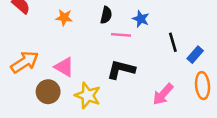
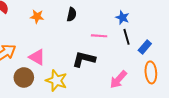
blue star: (141, 19) -> (122, 18), moved
pink line: (121, 35) -> (99, 36), moved

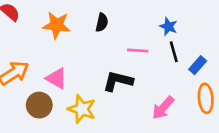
orange star: (37, 17) -> (57, 25), size x1.5

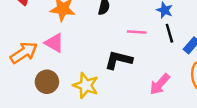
pink triangle: (57, 78) -> (54, 43), moved

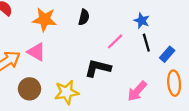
pink line: (137, 32) -> (115, 41), turned -48
yellow star: (86, 85) -> (67, 92), turned -30

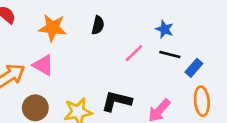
black line: (146, 43) -> (170, 55), turned -60
black L-shape: (98, 68) -> (117, 101), moved

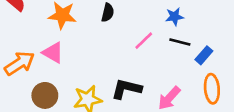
blue star: (165, 29) -> (174, 17), turned -30

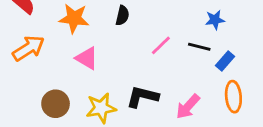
blue star: (174, 17) -> (215, 20), moved
pink triangle: (53, 53) -> (87, 58), moved
orange arrow: (19, 63) -> (28, 48), moved

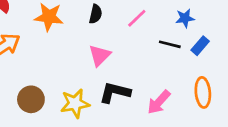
pink line: (161, 45) -> (137, 18), moved
pink triangle: (87, 58) -> (100, 55), moved, turned 45
blue rectangle: (225, 61) -> (200, 46), moved

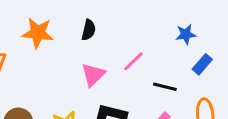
pink line: (137, 18) -> (133, 61), moved
black line: (170, 44) -> (165, 87), moved

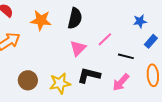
black semicircle: (89, 30) -> (75, 18), size x1.5

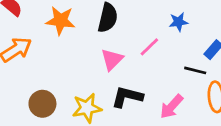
blue star: (140, 21) -> (178, 22), moved
black line: (126, 56) -> (195, 70), moved

